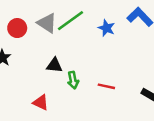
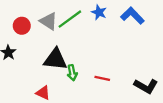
blue star: (106, 28) -> (99, 12), moved
black triangle: (54, 65) -> (55, 59), size x1.6

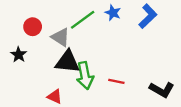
blue L-shape: (132, 16) -> (148, 16), turned 90
gray triangle: (49, 21) -> (61, 37), moved
green arrow: (72, 73) -> (85, 76), size x1.6

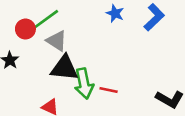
green line: (83, 20) -> (45, 20), moved
red line: (116, 81) -> (109, 90), moved

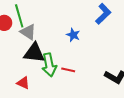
blue star: (115, 13) -> (73, 35), moved
green line: (45, 20) -> (19, 16), turned -70

